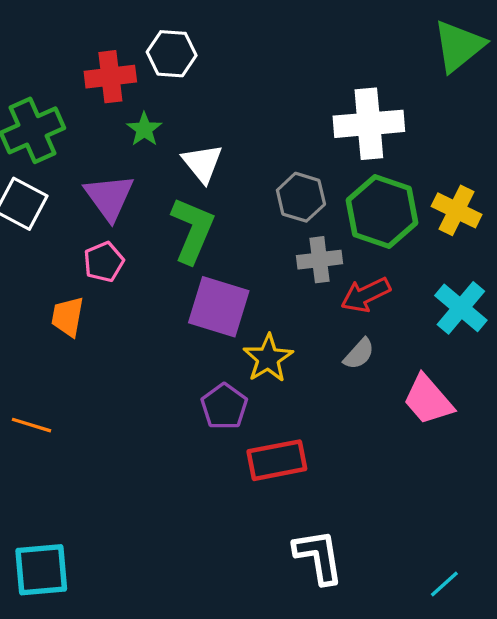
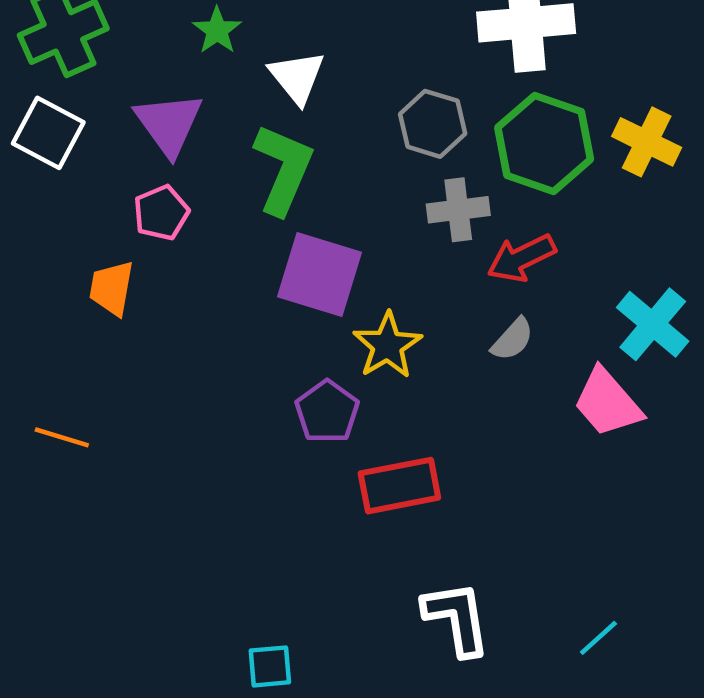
cyan cross: (461, 308) -> (653, 324), moved
cyan square: (41, 570) -> (270, 666), moved, size x0.6
cyan line: (444, 584) -> (598, 638), moved

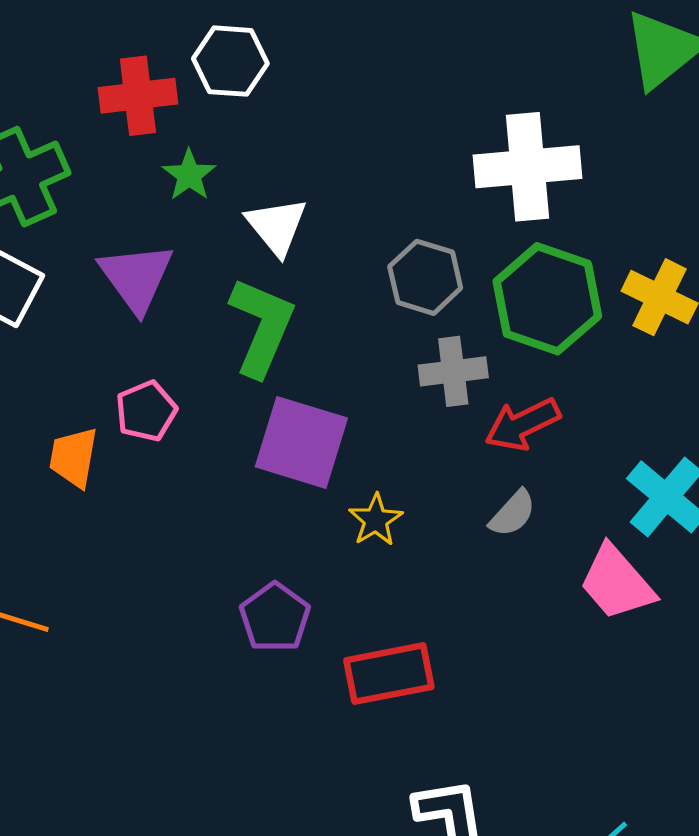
pink pentagon: (161, 213) -> (146, 411), moved
yellow star: (387, 345) -> (376, 520), size x0.7
purple pentagon: (327, 412) -> (275, 617), moved

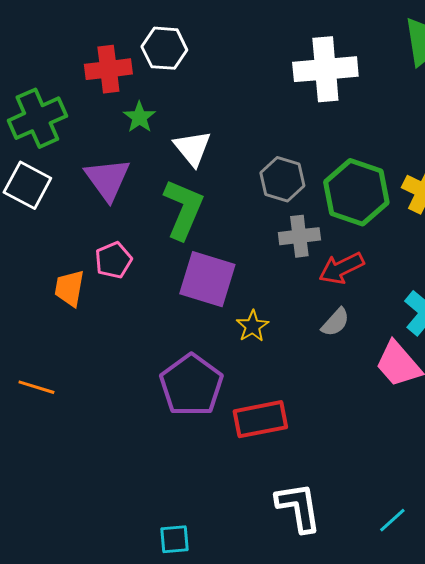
white cross: (528, 167) -> (325, 69), moved
purple pentagon: (275, 617) -> (191, 385), size x1.5

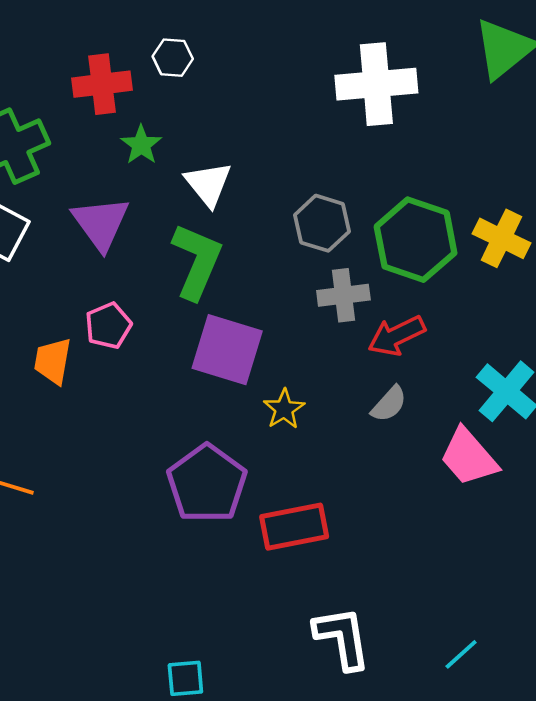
white hexagon: (164, 48) -> (173, 58), size x0.7

